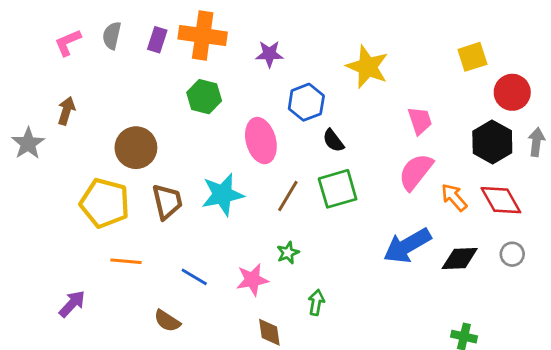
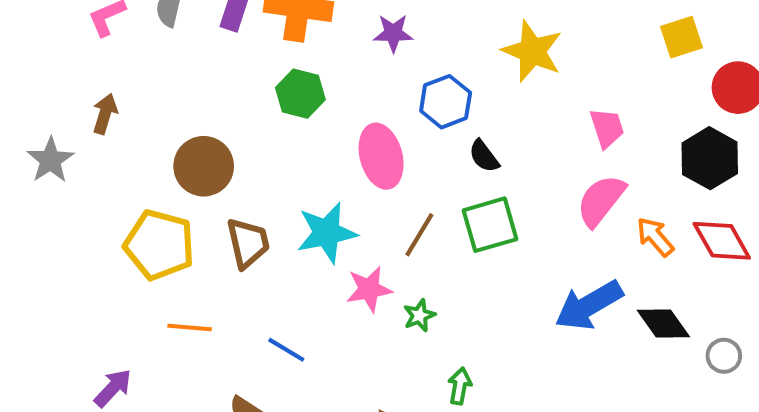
gray circle: (512, 254) -> (724, 356), moved
black diamond: (460, 258) -> (663, 323), turned 57
pink star: (252, 280) -> (369, 289), moved

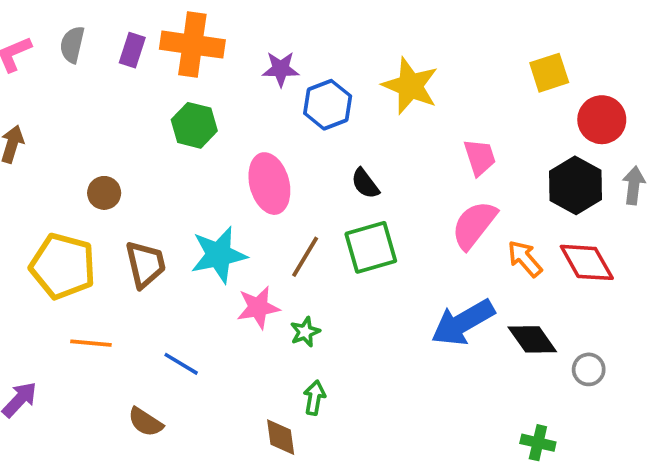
blue hexagon: (446, 102) -> (328, 105), moved
brown circle: (204, 166) -> (104, 193), size x0.6
green arrow: (460, 386) -> (314, 398), moved

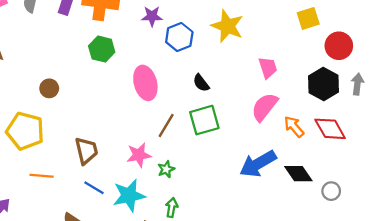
cyan star: (219, 255) -> (129, 195), moved
brown trapezoid: (145, 264) -> (86, 151), moved

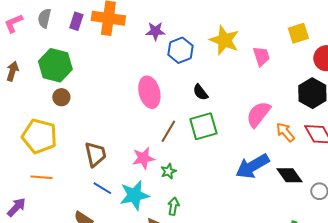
green hexagon: (102, 49) -> (55, 65), moved, size x1.4
pink trapezoid: (268, 68) -> (261, 56), moved
orange line: (42, 176) -> (41, 177), moved

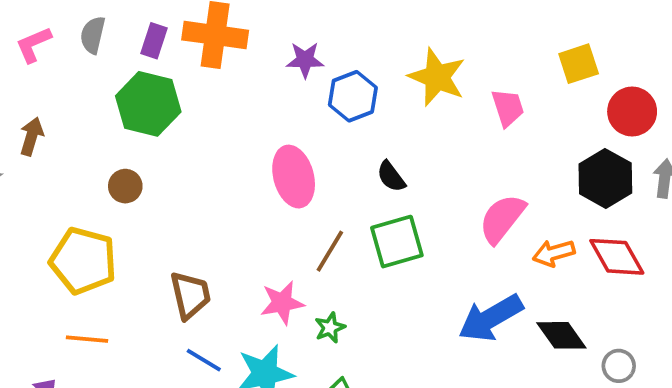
green hexagon: (55, 65) -> (148, 104), moved
orange arrow: (285, 132) -> (554, 253), turned -65

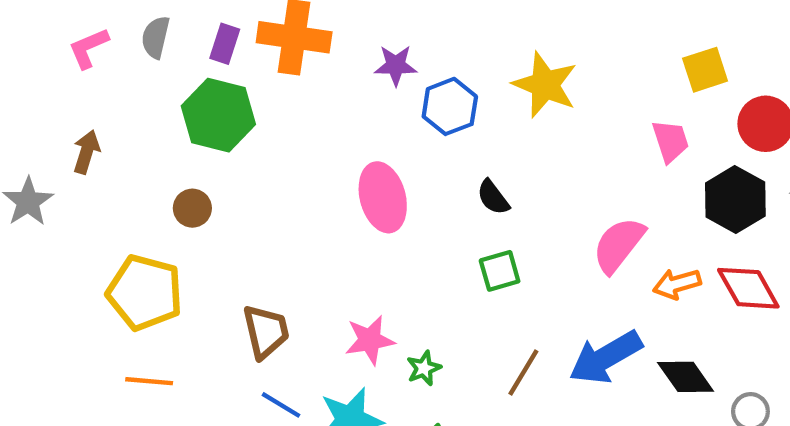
pink trapezoid: (508, 108) -> (670, 141), moved
green square: (397, 242) -> (500, 271), size x0.7
brown line: (330, 251) -> (523, 373), moved

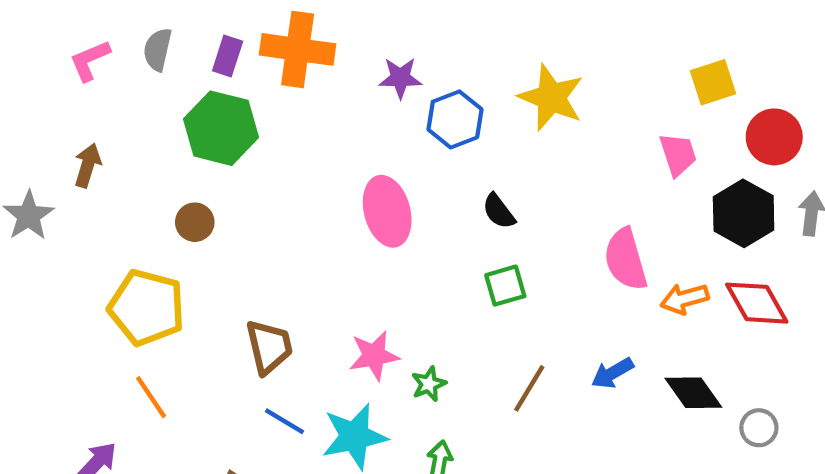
pink semicircle: (619, 245) -> (626, 259), turned -54
blue arrow: (606, 357) -> (612, 373), size x0.6
orange line: (149, 381) -> (151, 397), turned 51

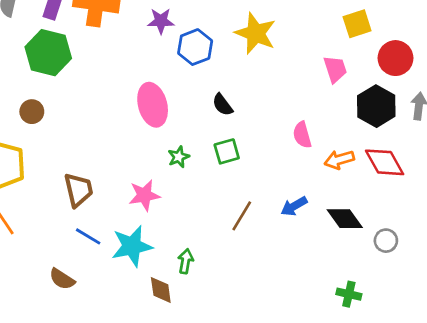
pink semicircle: (626, 259) -> (302, 135), size x0.7
green star: (429, 384) -> (179, 157), moved

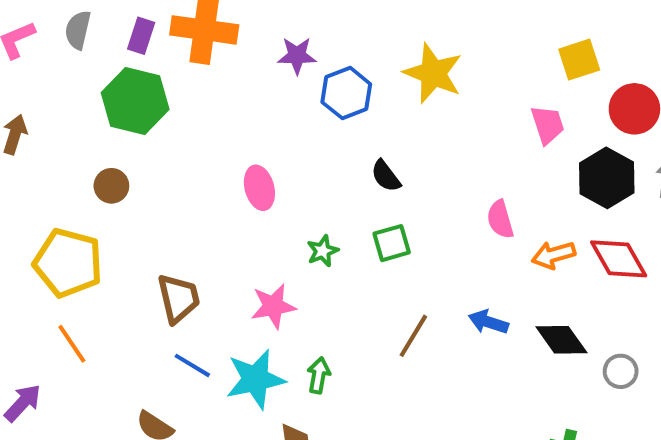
pink ellipse: (153, 105) -> (259, 188), moved, size x0.7
blue arrow: (294, 206) -> (488, 322), turned 48
green arrow: (186, 261) -> (319, 375), moved

